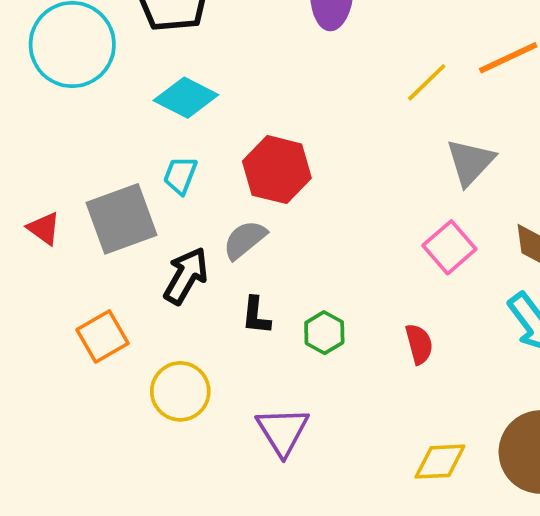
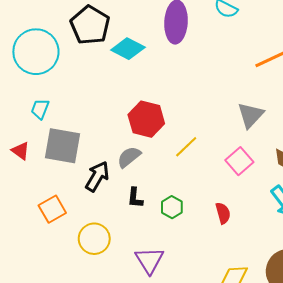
yellow line: (427, 82) -> (186, 147), moved
cyan diamond: (186, 98) -> (128, 49), moved
cyan trapezoid: (180, 175) -> (40, 109), moved
gray square: (122, 219) -> (63, 146), turned 30

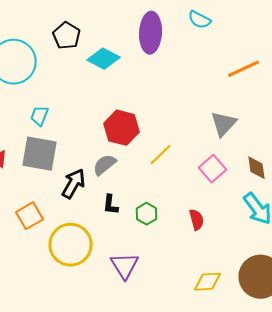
black pentagon: (90, 25) -> (66, 36), size x0.7
cyan trapezoid: (40, 109) -> (40, 116), moved
yellow circle: (94, 239) -> (70, 245), size x1.4

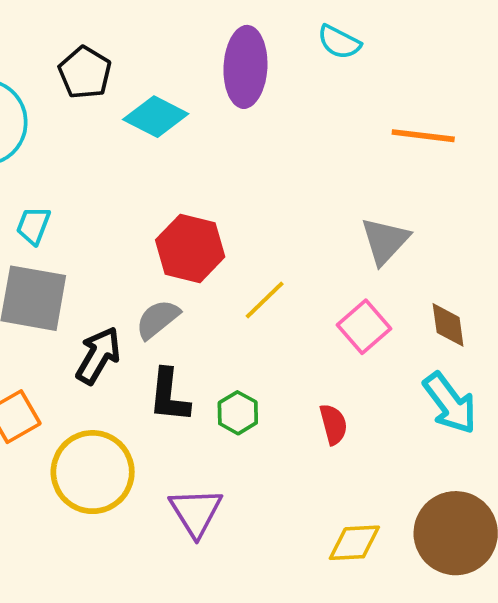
orange line: (244, 69) -> (423, 136), turned 32
black L-shape: (110, 205) -> (169, 396), size x1.4

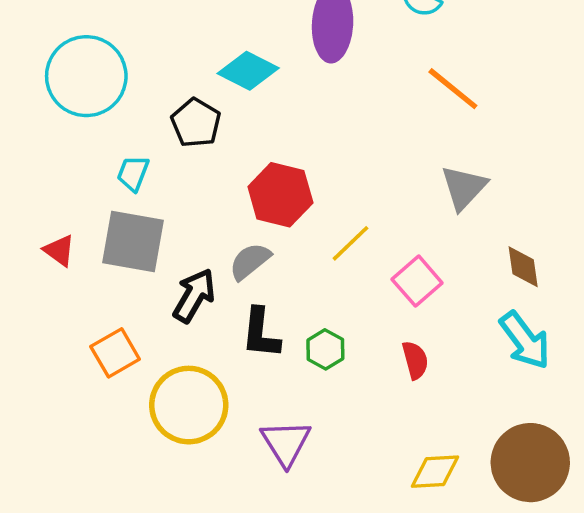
black pentagon: (85, 73) -> (196, 123), moved
orange line: (423, 136) -> (453, 89), moved, turned 32
pink square: (364, 327) -> (417, 281), moved

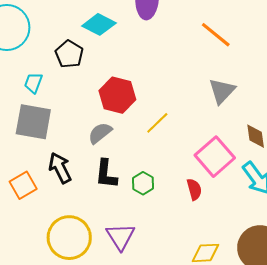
pink square: (417, 281) -> (215, 157), moved, size x1.4
black arrow: (194, 295) -> (60, 168), moved, turned -56
yellow circle: (189, 405) -> (69, 238), moved

